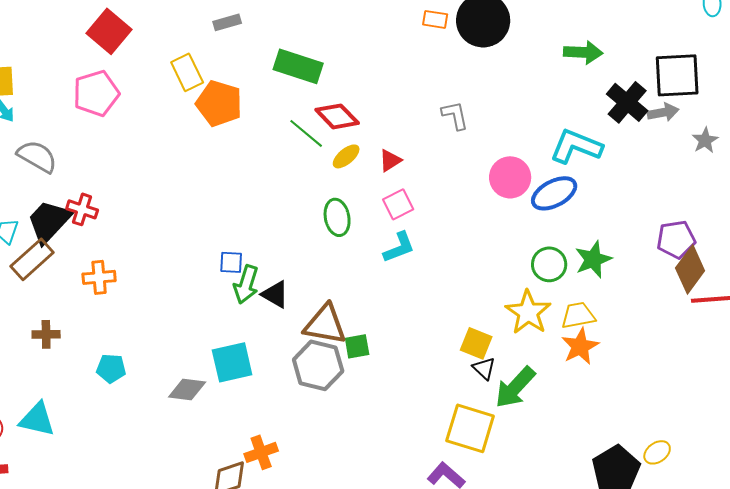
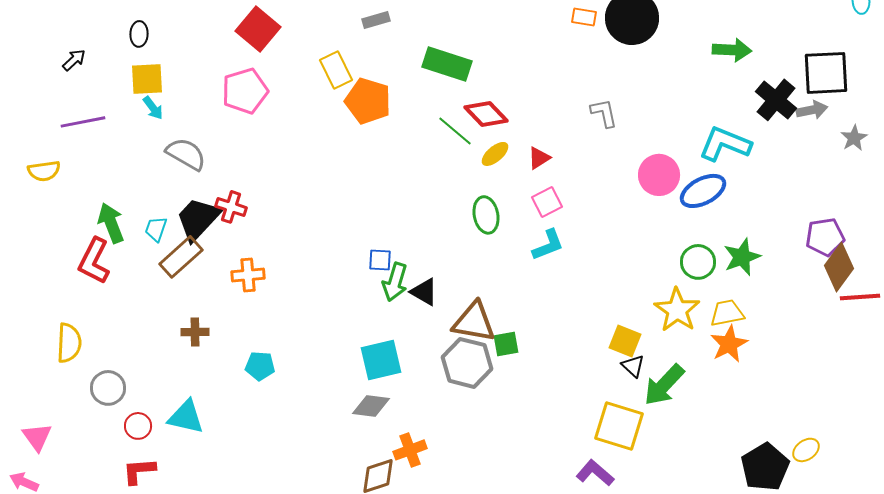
gray diamond: (187, 389) -> (371, 406), moved

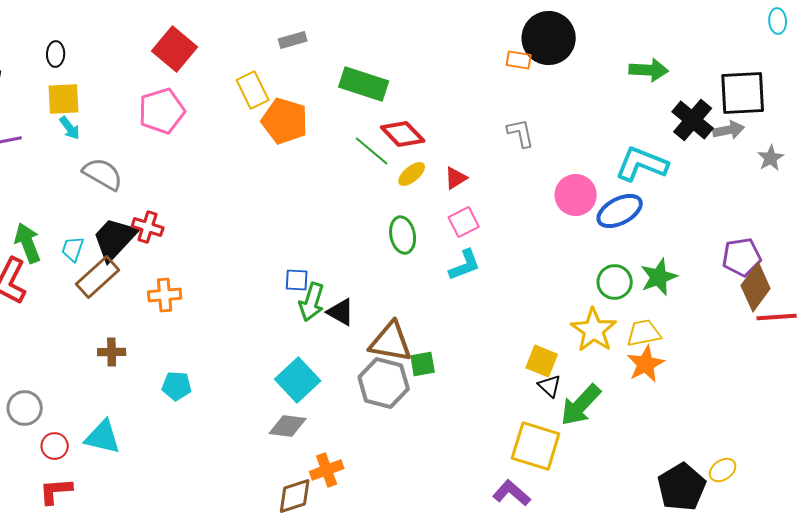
orange rectangle: (584, 17) -> (519, 60), moved
cyan square: (381, 360) -> (298, 380), turned -30

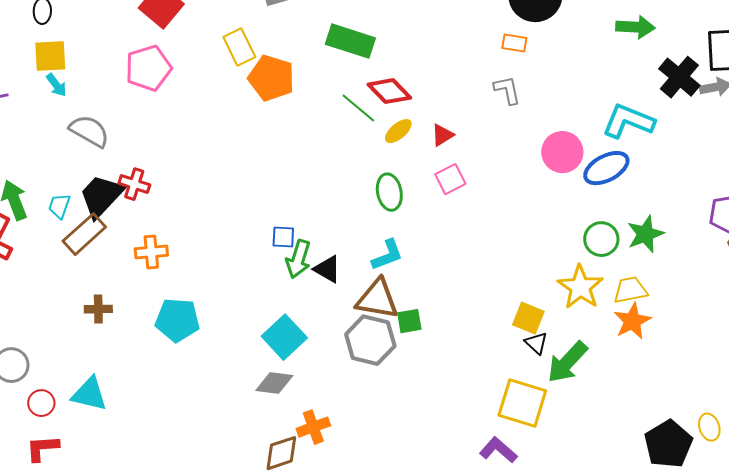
orange rectangle: (519, 60) -> (514, 43), moved
cyan L-shape: (465, 265) -> (387, 255), moved
cyan pentagon: (177, 386) -> (177, 320), moved, size x1.5
yellow ellipse: (723, 470) -> (709, 427), turned -72

